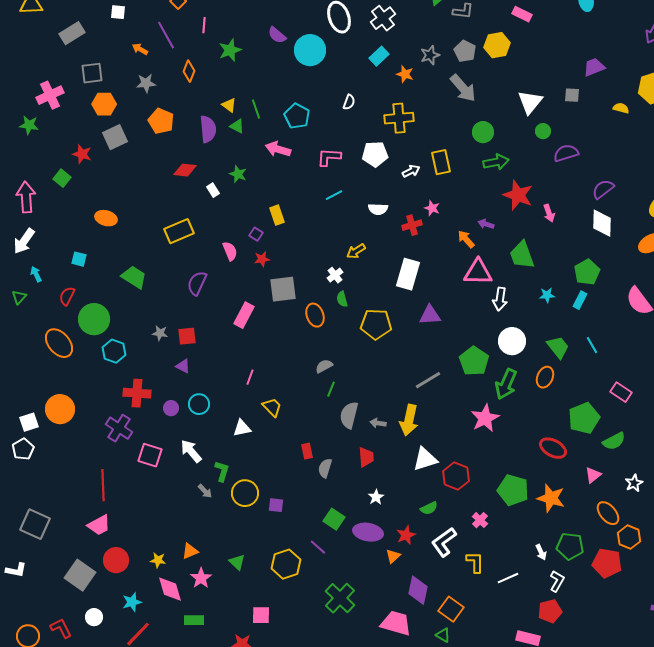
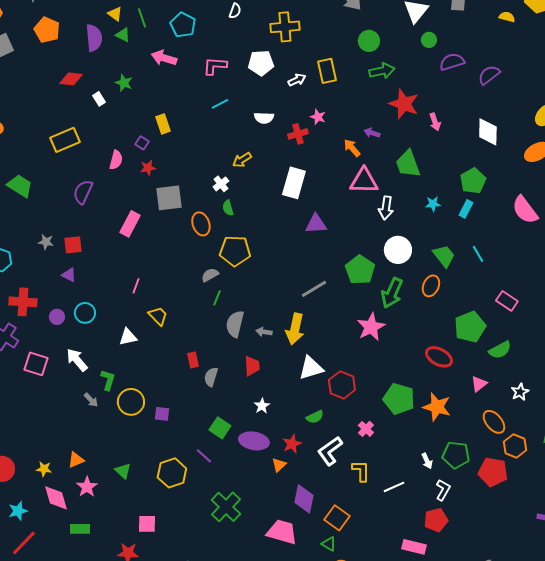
purple semicircle: (603, 189) -> (489, 75), moved
pink semicircle: (230, 251) -> (116, 160), turned 36
yellow pentagon: (376, 324) -> (235, 251), moved

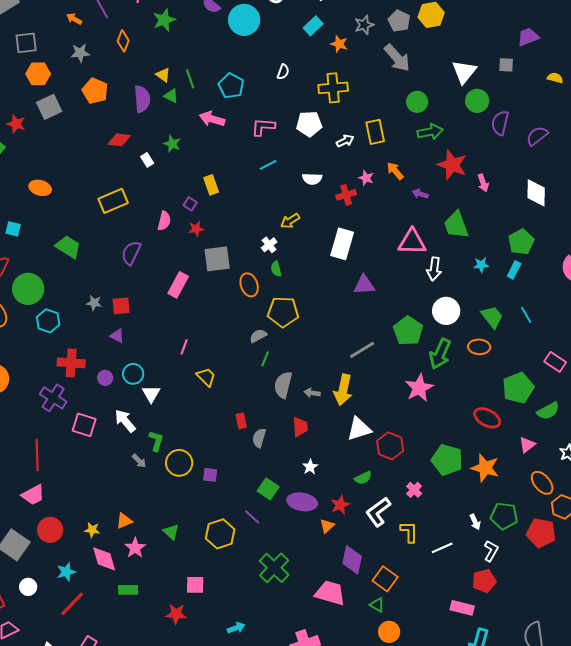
green circle: (429, 40) -> (477, 101), size x1.5
purple semicircle: (452, 62) -> (500, 123), turned -60
orange arrow: (352, 148) -> (395, 171), moved
orange ellipse: (431, 286) -> (479, 347), turned 70
white triangle: (128, 337) -> (151, 394), moved, turned -48

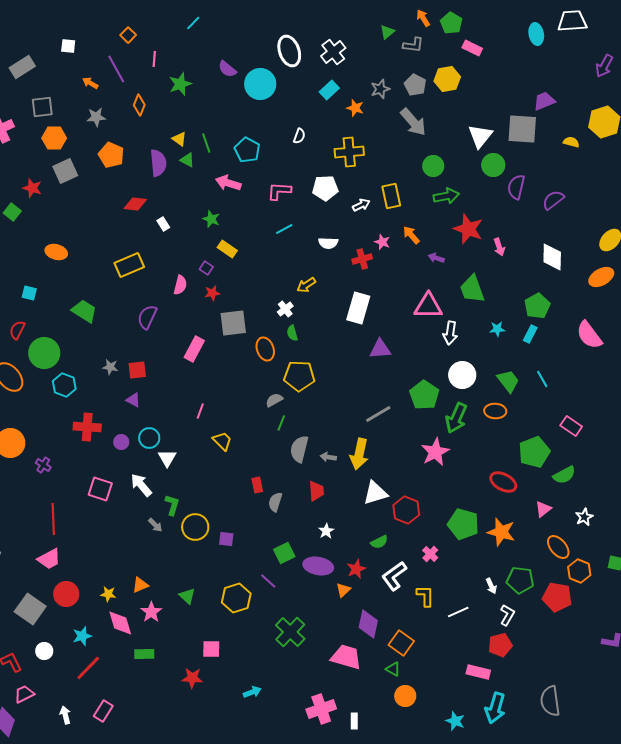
gray square: (506, 65) -> (522, 129), size x2.0
green star: (172, 144) -> (211, 219), moved
yellow rectangle: (211, 185) -> (227, 249), turned -36
purple cross: (53, 398) -> (43, 465), moved, size x0.6
green square: (268, 489) -> (284, 553), turned 30

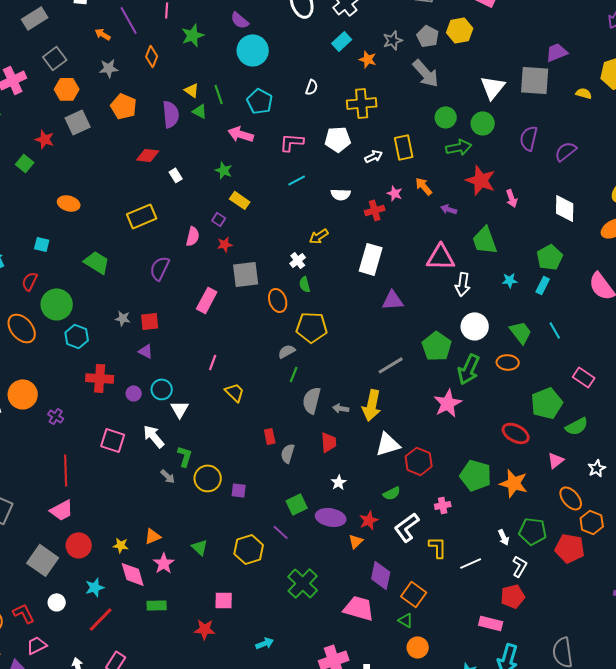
cyan circle: (260, 84) -> (253, 50), moved
gray square: (42, 107) -> (55, 58), turned -30
green circle: (493, 165) -> (483, 123), moved
pink cross: (430, 554) -> (443, 505), turned 35

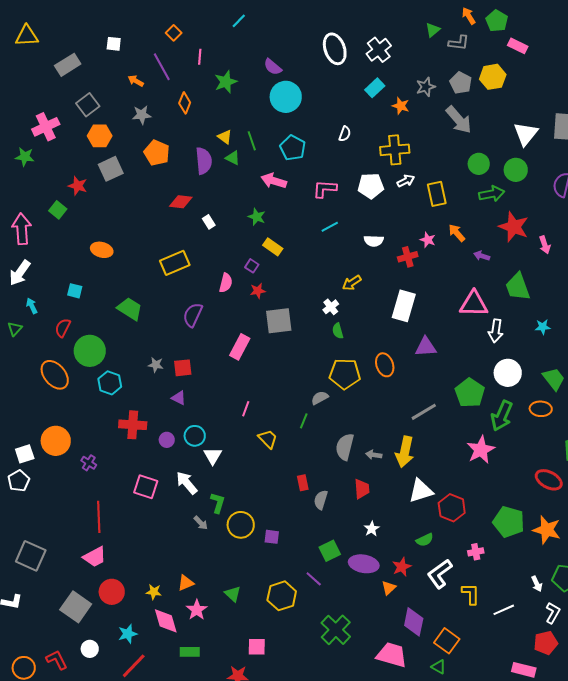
white arrow: (374, 156) -> (406, 181), moved
orange ellipse: (278, 300) -> (385, 365), moved
green line: (294, 374) -> (304, 421), moved

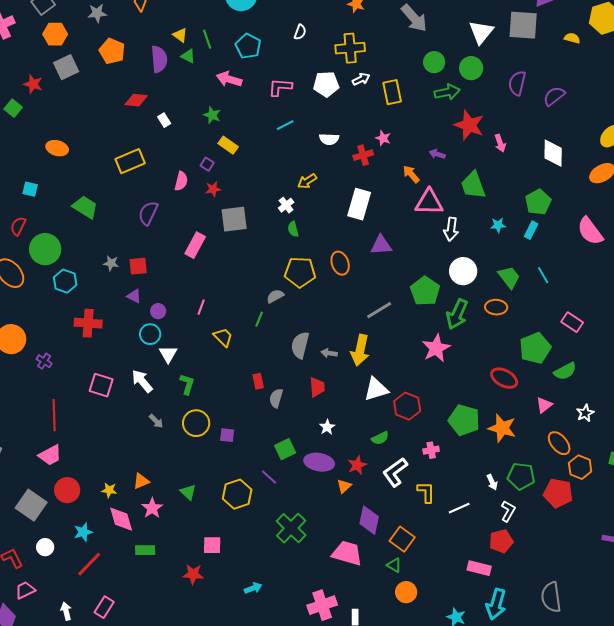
orange arrow: (457, 233) -> (411, 174), moved
purple circle: (167, 440) -> (158, 311), moved
green L-shape: (218, 503) -> (187, 384), moved

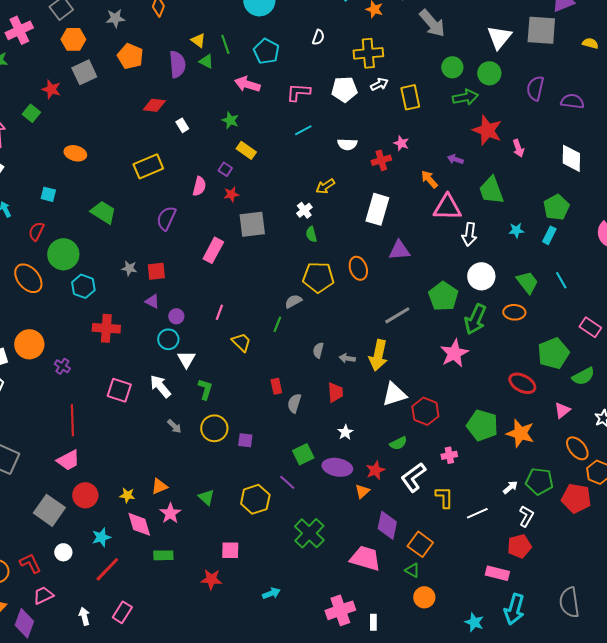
purple semicircle: (554, 96) -> (572, 101), turned 45
gray semicircle: (300, 345) -> (318, 350), size x0.6
white arrow: (492, 482) -> (510, 487), turned -105

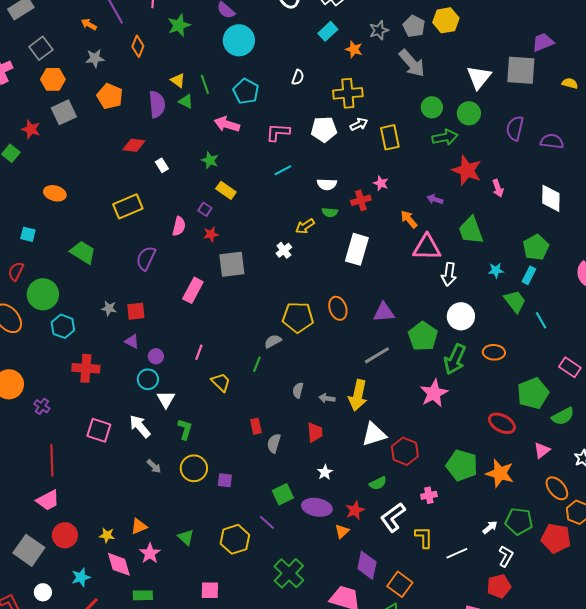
green semicircle: (311, 234) -> (330, 212), moved, turned -70
purple triangle: (399, 250) -> (384, 312), moved
green trapezoid: (527, 282) -> (515, 301), moved

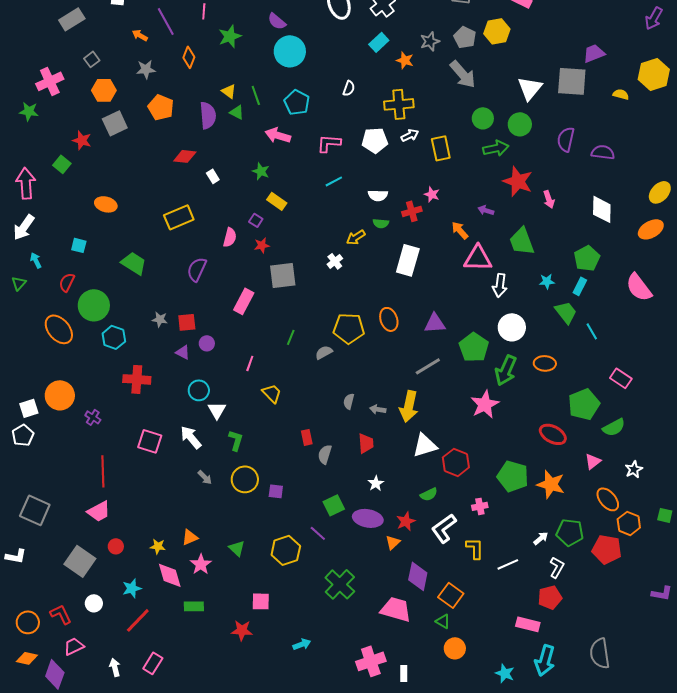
gray square: (41, 48) -> (92, 59), size x0.7
purple circle: (156, 356) -> (207, 343), moved
green line: (257, 364) -> (291, 337), moved
red circle: (65, 535) -> (116, 546), size x0.6

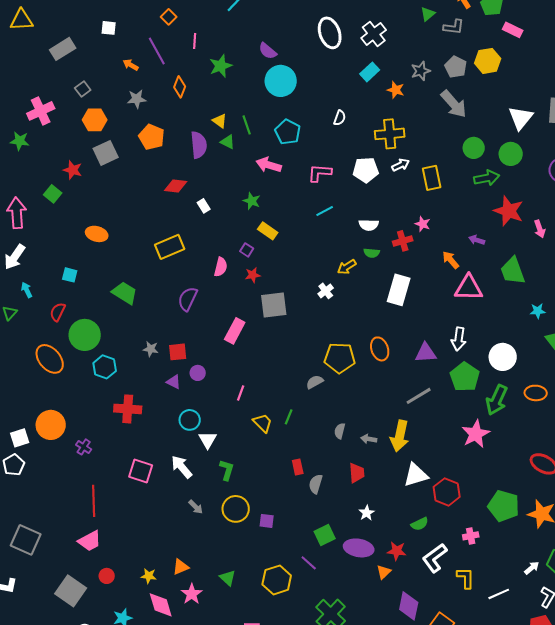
white arrow: (500, 285) -> (459, 339), moved
green line: (291, 337) -> (289, 417), moved
red star: (406, 521) -> (397, 551), turned 30

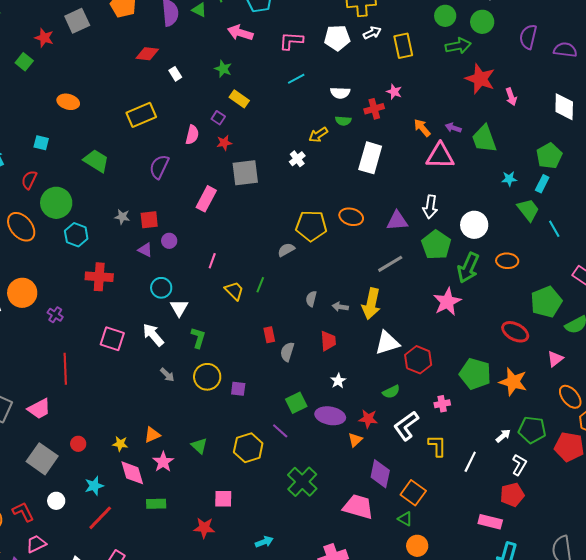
purple arrow: (477, 240) -> (453, 128), moved
orange ellipse: (380, 349) -> (351, 217), turned -55
pink trapezoid: (90, 541) -> (39, 409), moved
white line: (499, 594) -> (470, 462), turned -40

